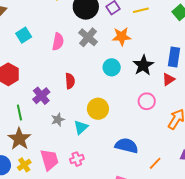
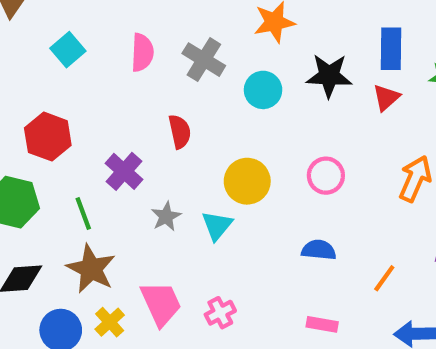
gray cross: (88, 37) -> (204, 60), moved
black star: (143, 65) -> (329, 76), turned -30
pink circle: (147, 101) -> (326, 176), moved
blue semicircle: (127, 146) -> (319, 250), size x0.7
pink cross: (77, 159) -> (220, 313), moved

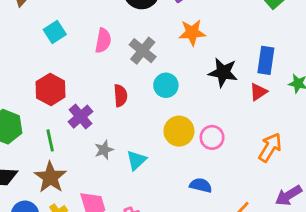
cyan circle: (263, 90) -> (166, 85), moved
red hexagon: (48, 137) -> (51, 89), moved
yellow circle: (247, 181) -> (179, 131), moved

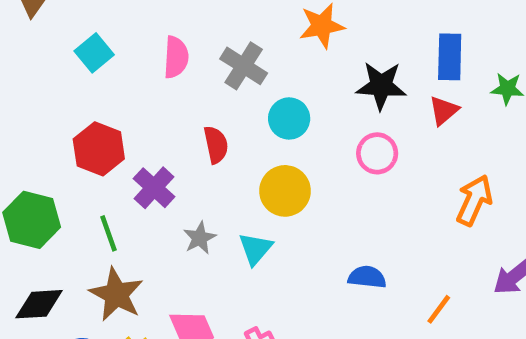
yellow circle: (179, 131) -> (285, 191), moved
pink circle: (212, 137) -> (377, 153), moved

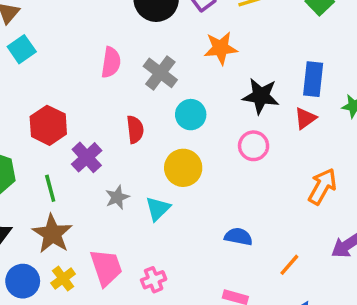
cyan square: (94, 53) -> (22, 49), moved

